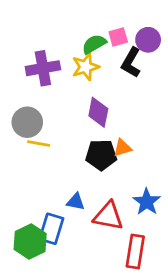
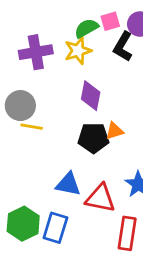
blue triangle: (76, 202) -> (68, 184), size x1.4
blue rectangle: (51, 229) -> (55, 228), moved

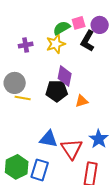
purple cross: (36, 52) -> (26, 45), size x0.6
black pentagon: (93, 138) -> (57, 91), moved
red triangle: (100, 198) -> (72, 149), turned 45

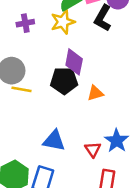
red triangle: (72, 149) -> (93, 149), moved, size x0.6

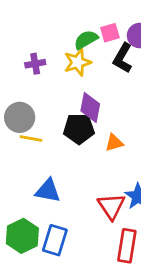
blue triangle: (54, 141) -> (48, 191), moved
red triangle: (93, 149) -> (111, 206), size x1.5

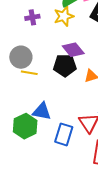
purple diamond: (90, 107) -> (73, 50), turned -50
green hexagon: (22, 236) -> (25, 126), moved
blue rectangle: (55, 240) -> (64, 134), moved

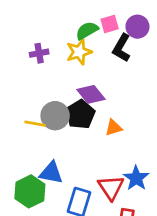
gray circle: (21, 57) -> (55, 116), moved
black pentagon: (65, 65) -> (80, 114), turned -30

